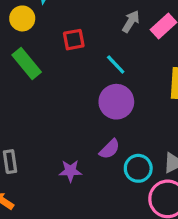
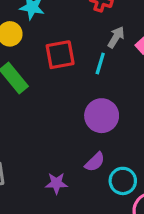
red square: (74, 40) -> (60, 55), size x1.4
cyan line: (116, 65) -> (100, 63), moved, turned 60

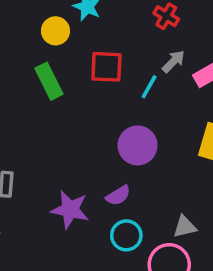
cyan circle: (123, 181) -> (126, 235), moved
purple star: (56, 183) -> (70, 210), size x1.5

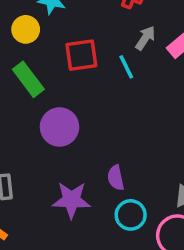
cyan line: (149, 87) -> (126, 67), turned -45
purple circle: (138, 145) -> (59, 127), moved
purple semicircle: (118, 195) -> (116, 178), turned 120

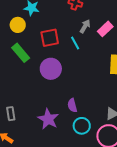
purple circle: (59, 127) -> (51, 69), moved
purple star: (71, 200) -> (48, 119), turned 30

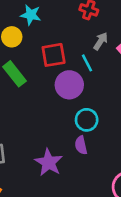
purple circle: (51, 69) -> (69, 85), moved
cyan circle: (82, 126) -> (87, 120), moved

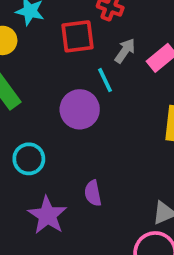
red square: (54, 55) -> (77, 36), moved
cyan circle: (87, 120) -> (29, 159), moved

